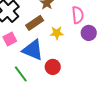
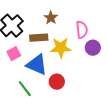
brown rectangle: (35, 23) -> (39, 38), turned 30
yellow star: (57, 33) -> (61, 48), size x1.5

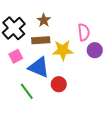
brown star: (51, 18) -> (44, 20), moved

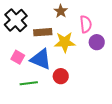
brown star: (44, 20) -> (61, 11), moved
pink square: (16, 56) -> (18, 57), moved, turned -32
green line: (27, 91) -> (29, 83), turned -60

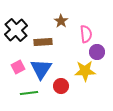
yellow star: (65, 42) -> (85, 71), moved
pink square: (18, 57) -> (18, 67), turned 32
blue triangle: (41, 59) -> (41, 69), turned 40

